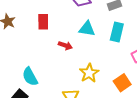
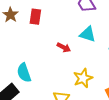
red rectangle: (43, 22) -> (35, 17), moved

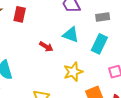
yellow star: (83, 78) -> (73, 72), moved

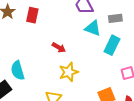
cyan triangle: (71, 35) -> (93, 28), moved
yellow star: (73, 72) -> (69, 72), moved

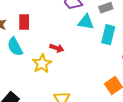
cyan semicircle: (18, 70) -> (15, 47), moved
yellow star: (69, 72) -> (42, 64), moved

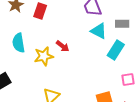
cyan semicircle: (15, 47) -> (19, 43), moved

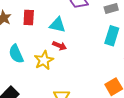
cyan triangle: (99, 31) -> (58, 25), moved

